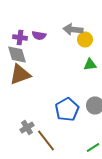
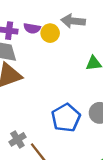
yellow circle: (85, 39) -> (50, 33), moved

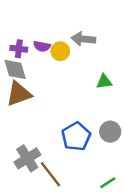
gray cross: (17, 139) -> (27, 158), size x1.5

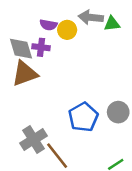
purple cross: (19, 49) -> (41, 47), moved
green triangle: (104, 82) -> (112, 24), moved

